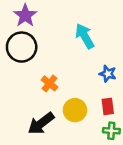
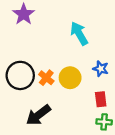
black circle: (22, 47) -> (20, 75), moved
yellow circle: (75, 110) -> (70, 78), moved

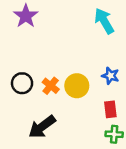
cyan arrow: (79, 34) -> (104, 21), moved
black circle: (20, 75) -> (22, 83), size x0.7

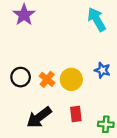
red rectangle: (110, 109) -> (76, 114), moved

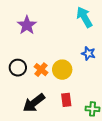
purple star: (24, 15) -> (27, 25), moved
blue star: (102, 70) -> (88, 53), moved

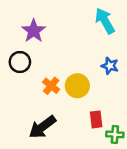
black circle: (18, 68) -> (20, 62), moved
red rectangle: (66, 100) -> (96, 119), moved

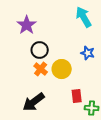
black circle: (20, 62) -> (40, 50), moved

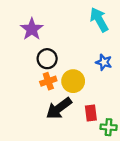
orange cross: (41, 69) -> (48, 81), turned 32
black arrow: (34, 102) -> (59, 108), moved

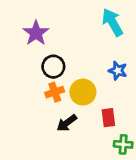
black arrow: (59, 108) -> (67, 123), size x0.7
red rectangle: (91, 113) -> (108, 118), moved

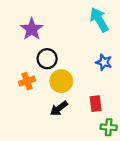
orange cross: (55, 92) -> (27, 81), moved
yellow circle: (83, 92) -> (61, 81), moved

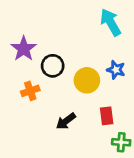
purple star: (32, 29) -> (24, 49), moved
yellow circle: (61, 81) -> (87, 80), moved

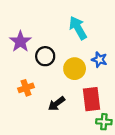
cyan arrow: (111, 22) -> (78, 28), moved
orange cross: (30, 91) -> (26, 88), moved
red rectangle: (107, 116) -> (91, 99), size x1.5

